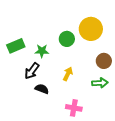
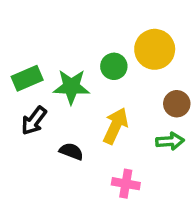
green star: (42, 51) -> (71, 87), size x1.5
black arrow: (32, 71) -> (34, 121), moved
yellow arrow: (68, 74) -> (116, 126), size x1.5

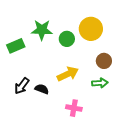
green star: (71, 87) -> (42, 30), moved
black arrow: (34, 121) -> (22, 86), moved
yellow arrow: (116, 126) -> (68, 74), turned 40

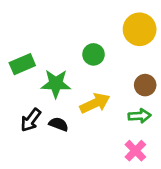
yellow circle: (91, 29) -> (140, 29), moved
green star: (42, 30) -> (56, 84), moved
pink cross: (74, 108) -> (135, 151), moved, turned 35

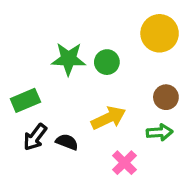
green rectangle: (22, 64) -> (25, 100), moved
green star: (56, 84) -> (69, 59), moved
pink cross: (135, 151) -> (124, 163), moved

